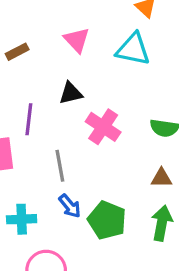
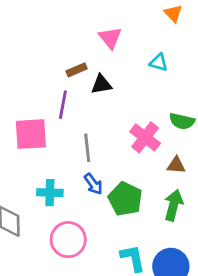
cyan triangle: (133, 49) -> (159, 62), moved, size x0.6
brown rectangle: (17, 52) -> (77, 70), moved
pink cross: (103, 127) -> (145, 137), moved

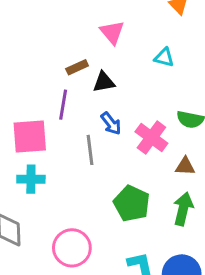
blue arrow: (93, 184) -> (111, 123), moved
cyan cross: (50, 193) -> (31, 179), moved

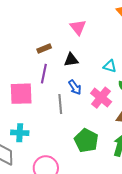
cyan triangle: (164, 57) -> (110, 66), moved
brown rectangle: (77, 67) -> (44, 49), moved
cyan cross: (31, 179) -> (20, 133), moved

